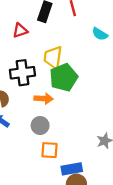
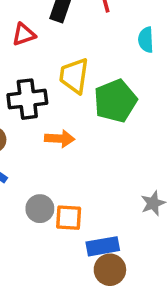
cyan semicircle: (100, 34) -> (146, 40), turned 56
green pentagon: (64, 77) -> (115, 101), moved
gray circle: (40, 126) -> (40, 209), moved

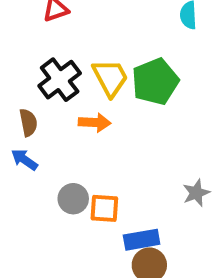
yellow trapezoid: (74, 76) -> (110, 78), moved, turned 144
black cross: (27, 99) -> (60, 80), turned -30

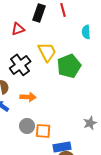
yellow trapezoid: (110, 78) -> (47, 52), moved
orange arrow: (95, 123) -> (28, 97), moved

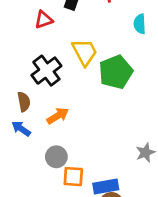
orange arrow: (28, 97) -> (58, 116), turned -35
orange square: (43, 131) -> (73, 177), moved

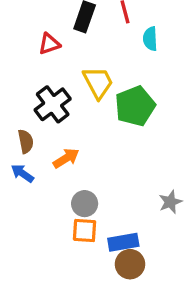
cyan semicircle: (140, 24) -> (150, 39), moved
gray circle: (56, 157) -> (85, 204), moved

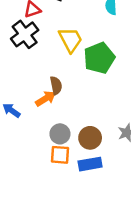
black cross: (53, 104) -> (25, 34), moved
brown semicircle: (26, 141) -> (56, 85), moved
brown circle: (130, 264) -> (90, 138), moved

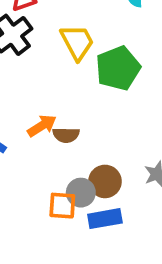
brown semicircle: (56, 85) -> (66, 135), moved, turned 102
gray circle: (60, 134) -> (81, 193), moved

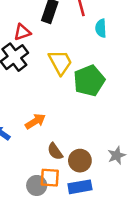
brown semicircle: (66, 135) -> (55, 151), moved, turned 54
gray circle: (81, 193) -> (37, 185), moved

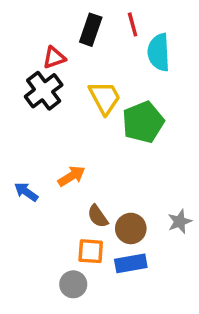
cyan semicircle: (101, 28) -> (159, 52), size x1.5
gray circle: (37, 185) -> (73, 284), moved

